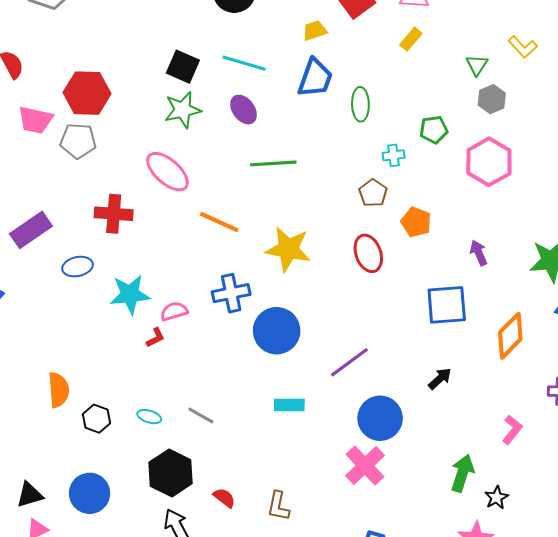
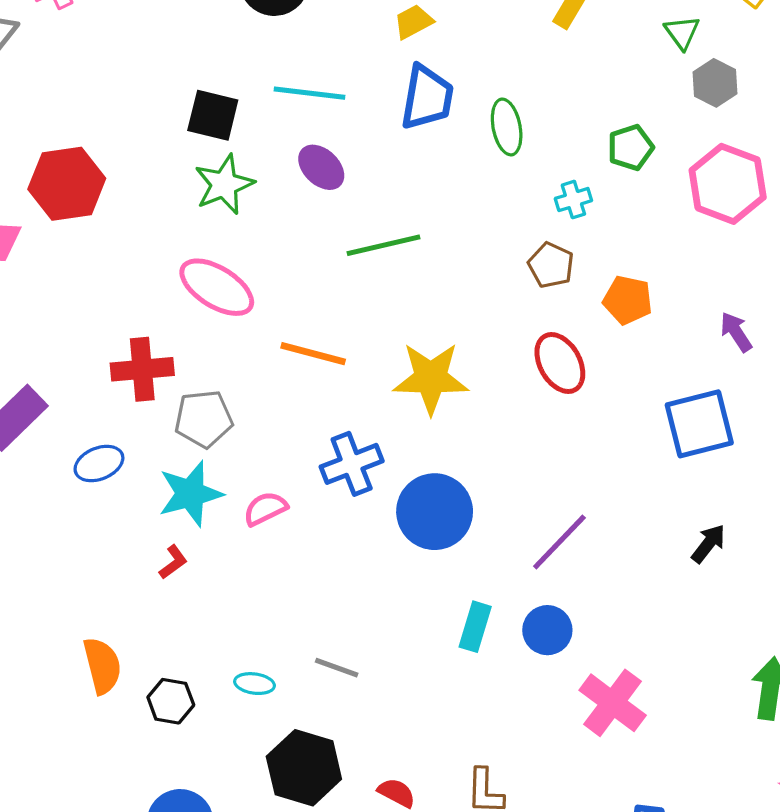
gray pentagon: (78, 141) -> (204, 419), moved
red L-shape: (155, 338) -> (173, 562), moved
cyan rectangle: (289, 405) -> (475, 627), turned -64
blue circle: (380, 418) -> (547, 630), moved, size x0.7

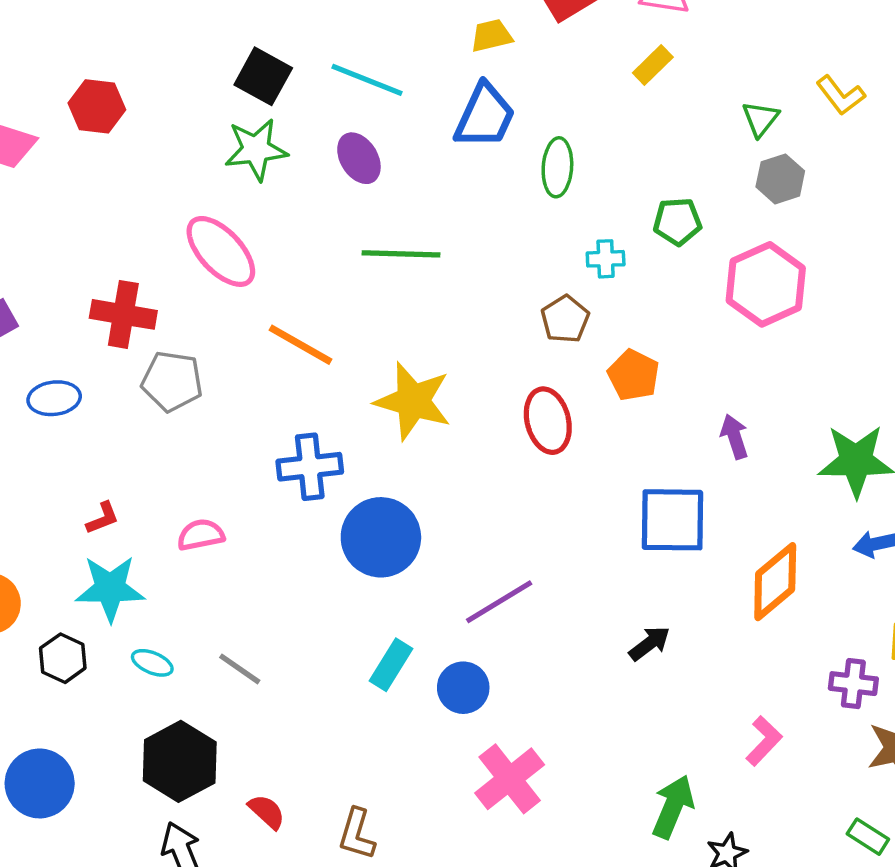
red hexagon: (67, 184) -> (97, 106), size x0.7
cyan star: (190, 494) -> (110, 588), moved
pink semicircle: (265, 509) -> (201, 535), moved

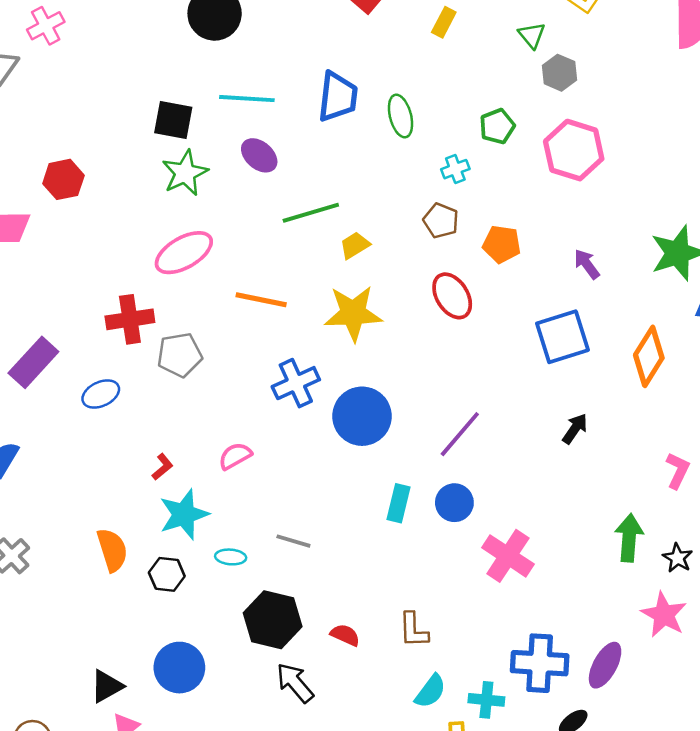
yellow trapezoid: (491, 36) -> (355, 245), moved
pink ellipse: (221, 251) -> (184, 253), turned -58

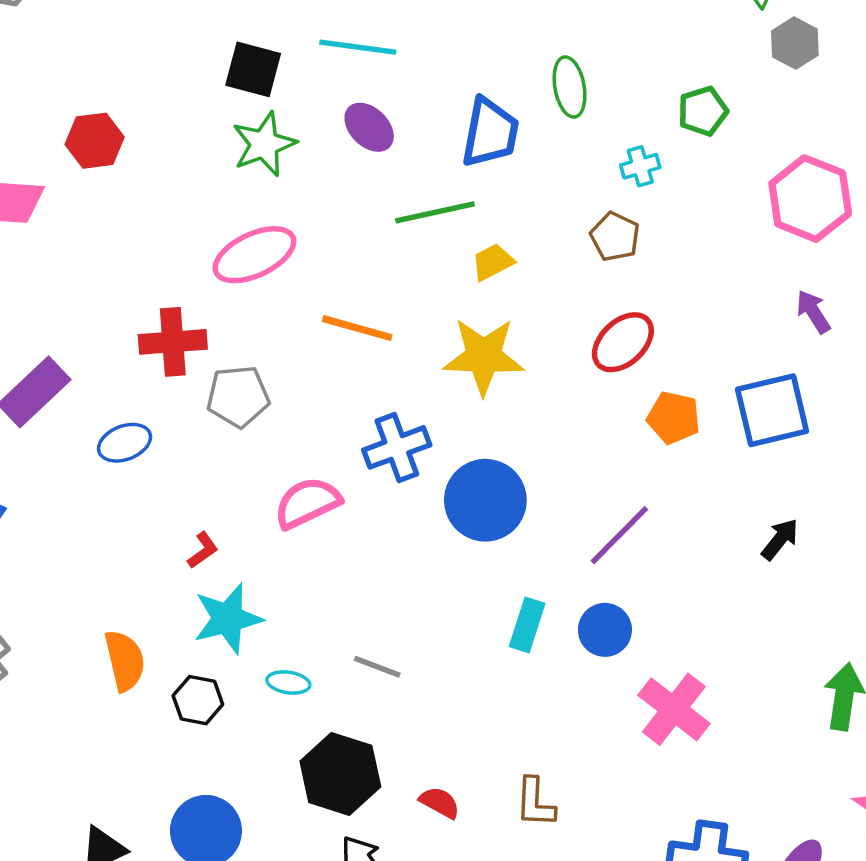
blue trapezoid: (338, 97) -> (490, 133), moved
pink hexagon: (574, 150) -> (810, 199), moved
orange pentagon: (502, 244) -> (674, 418), moved
red ellipse: (452, 296) -> (623, 342), turned 75
pink semicircle: (235, 456) -> (307, 503), moved, size x1.4

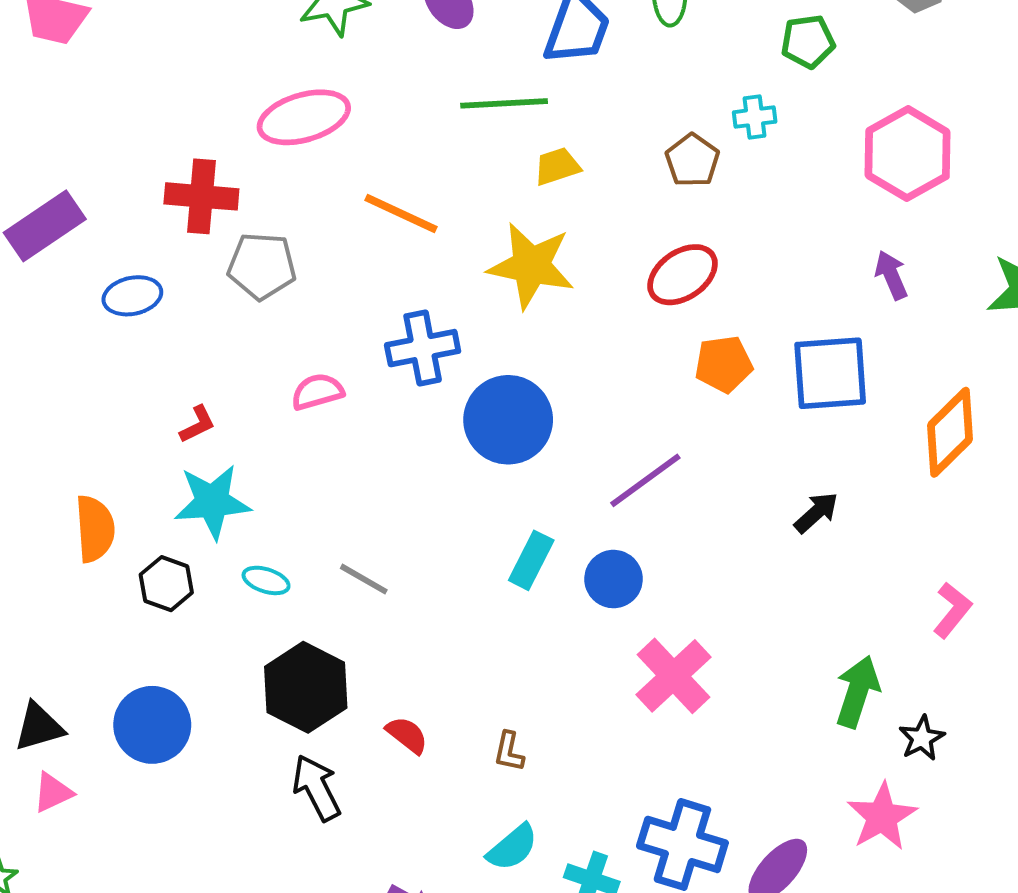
cyan cross: (640, 166) -> (755, 117), moved
orange pentagon: (674, 418) -> (724, 364), turned -30
pink semicircle: (307, 503) -> (317, 392), size x0.7
brown L-shape: (535, 803) -> (509, 752), size x0.7

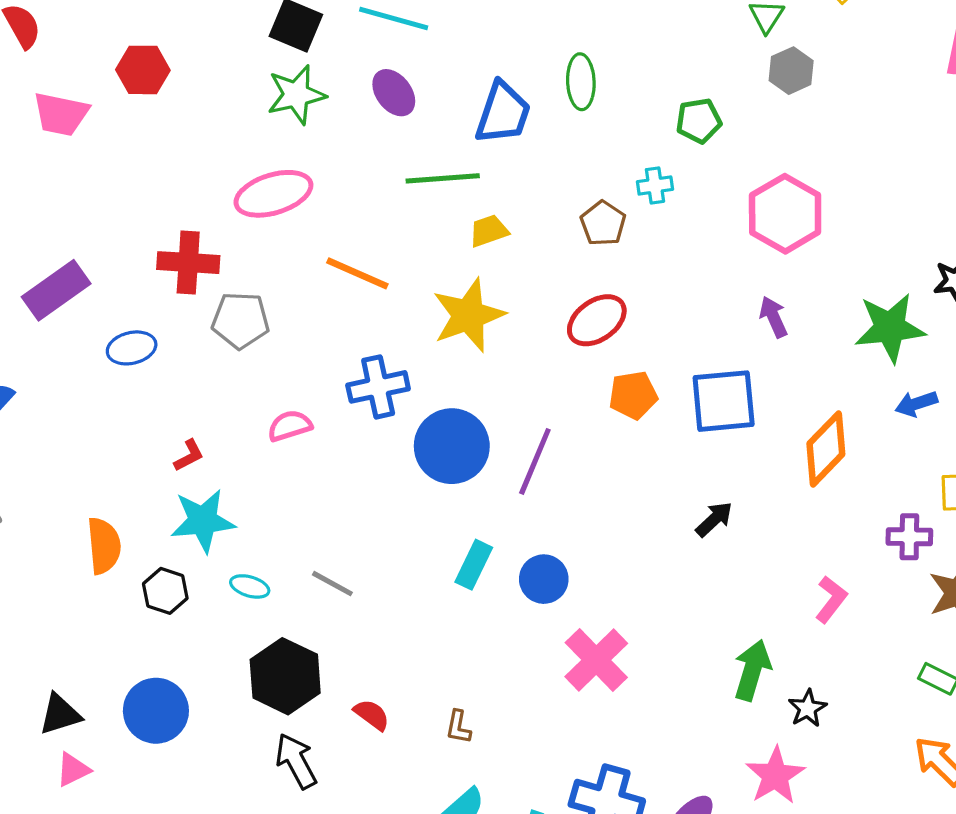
yellow star: (531, 266) -> (468, 315), turned -30
purple line: (645, 480) -> (535, 461), moved, turned -30

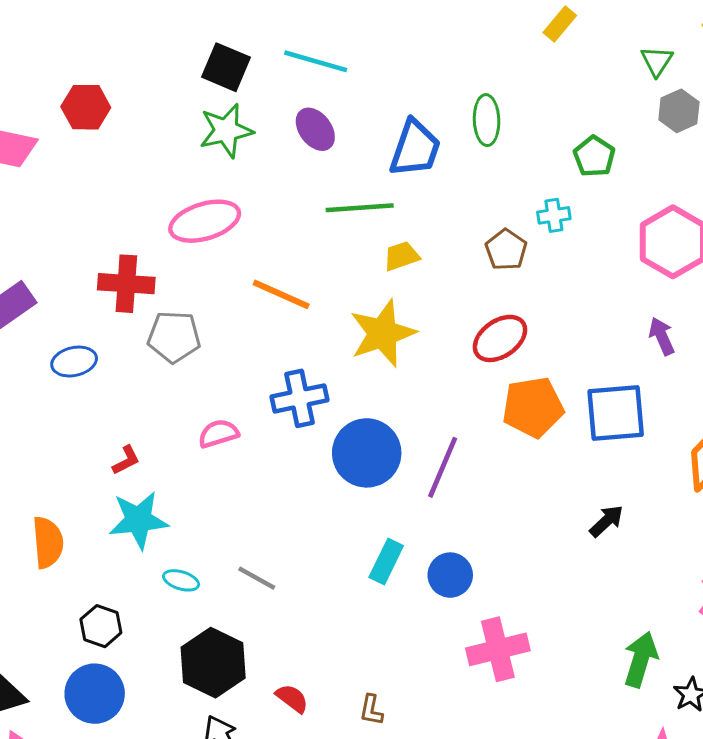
green pentagon: (699, 121) -> (594, 156), turned -30
orange pentagon: (633, 395) -> (533, 407), size x1.4
black hexagon: (165, 591) -> (101, 626), moved
pink cross: (596, 660) -> (498, 649), turned 30

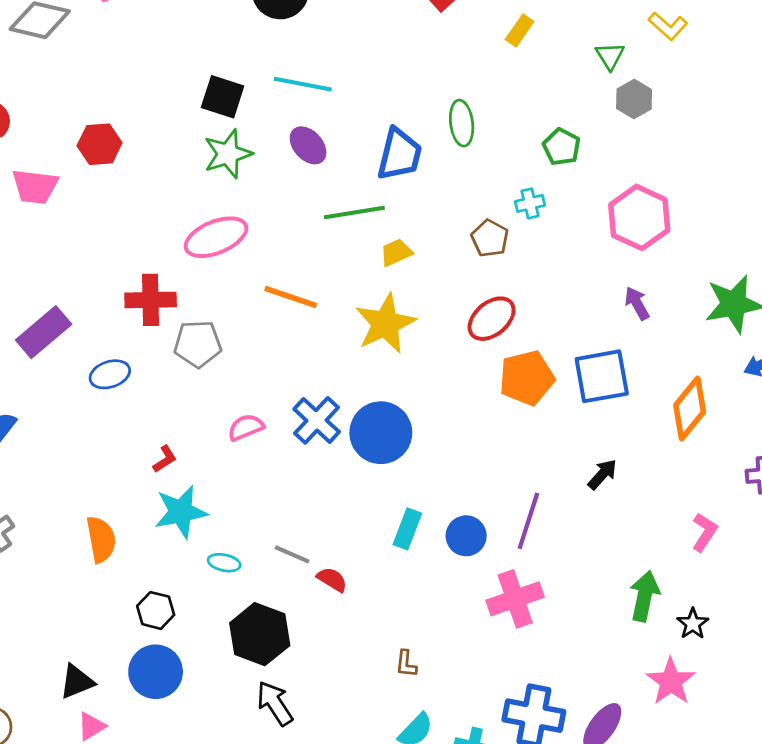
blue cross: (299, 398) -> (317, 420), moved, turned -30
purple line: (443, 467) -> (528, 521), moved
red semicircle: (292, 698) -> (332, 579), moved

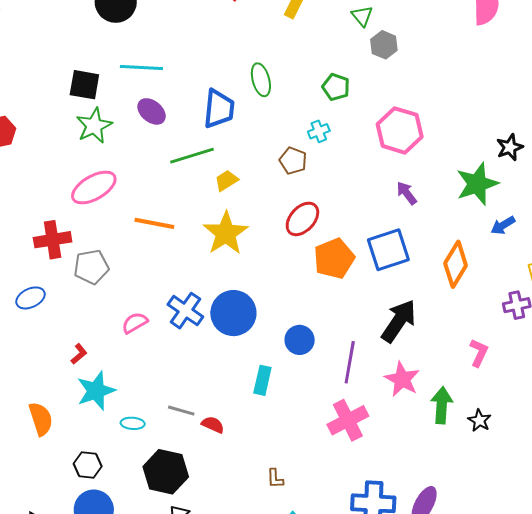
black arrow: (602, 474) -> (399, 321), size x1.8
blue circle: (466, 536) -> (300, 340), moved
pink star: (671, 681) -> (402, 379), moved

